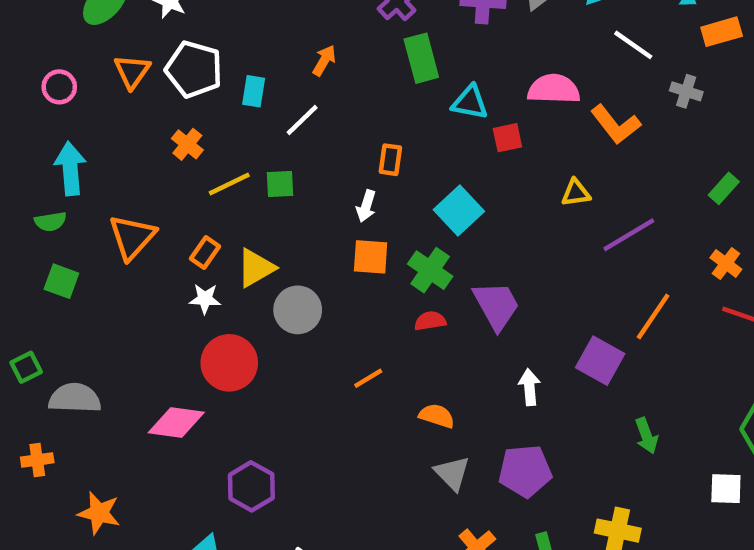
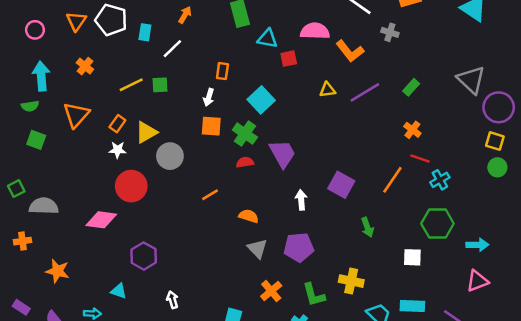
orange cross: (187, 144) -> (85, 66), moved
purple line: (629, 235) -> (365, 92), moved
orange line: (653, 316) -> (392, 180), moved

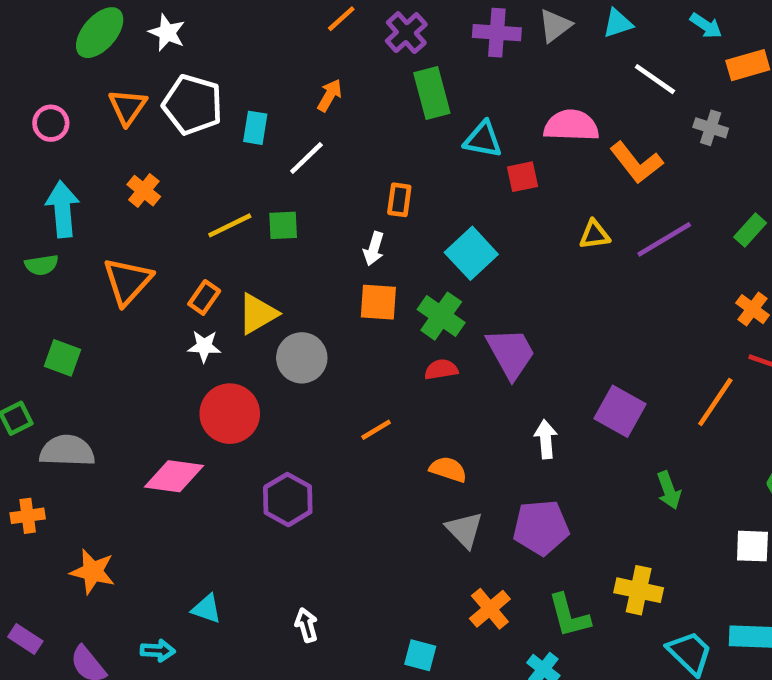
green square: (36, 140) -> (62, 358), moved
purple hexagon: (144, 256) -> (288, 500), moved

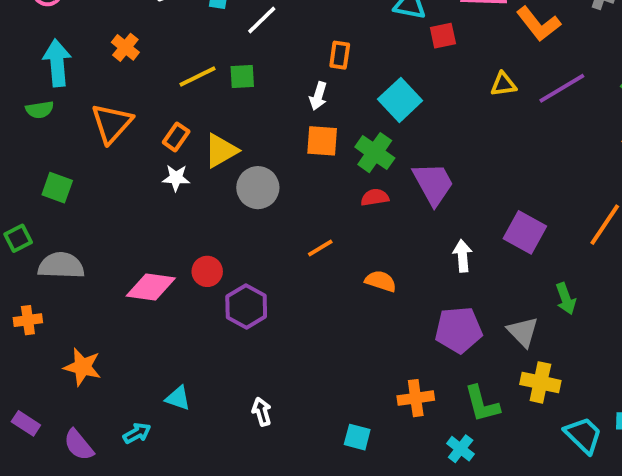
red circle: (230, 414) -> (207, 271), moved, size x0.6
gray triangle: (464, 530) -> (523, 332), moved
orange cross: (490, 609) -> (416, 398), turned 32
cyan arrow: (158, 651) -> (137, 433), turned -32

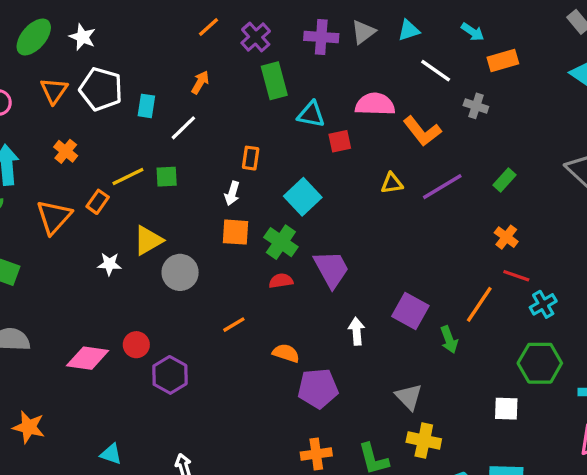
orange rectangle: (176, 137) -> (98, 202), moved
green arrow: (566, 299) -> (449, 340), moved
purple pentagon: (459, 330) -> (318, 388), moved

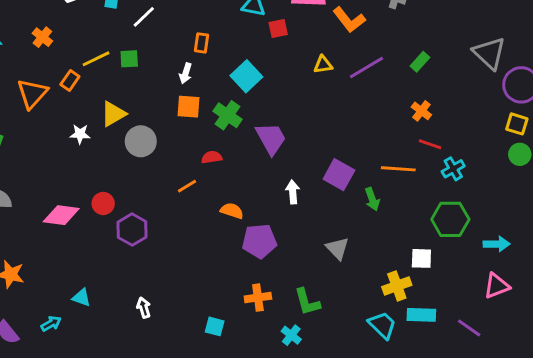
red semicircle: (281, 281) -> (212, 157), moved
orange line: (479, 304) -> (398, 169), turned 60
yellow cross: (424, 441) -> (397, 286), moved, turned -32

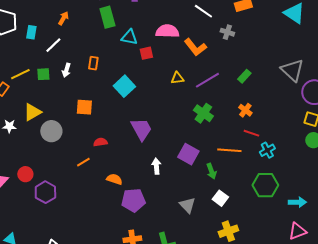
white arrow: (186, 73) -> (66, 70), moved
green cross: (228, 115) -> (203, 113), moved
white square: (421, 258) -> (220, 198), moved, turned 35

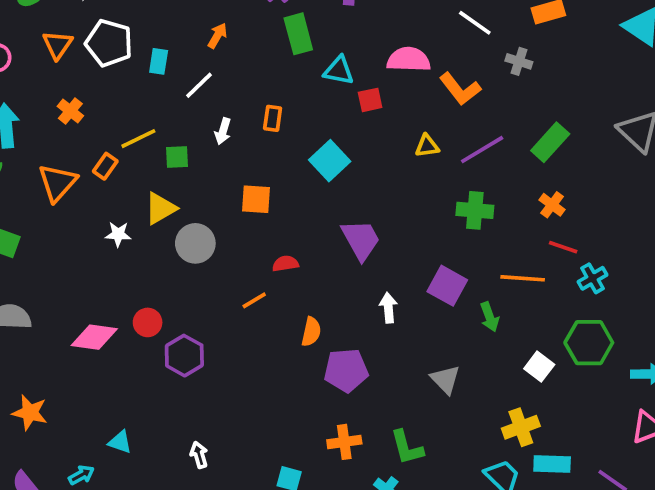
green square: (43, 74) -> (177, 157), moved
green rectangle: (244, 76) -> (550, 142), size x1.5
green cross: (203, 113) -> (475, 210), turned -30
orange semicircle: (114, 179) -> (311, 332), turned 84
white square: (220, 198) -> (539, 367), moved

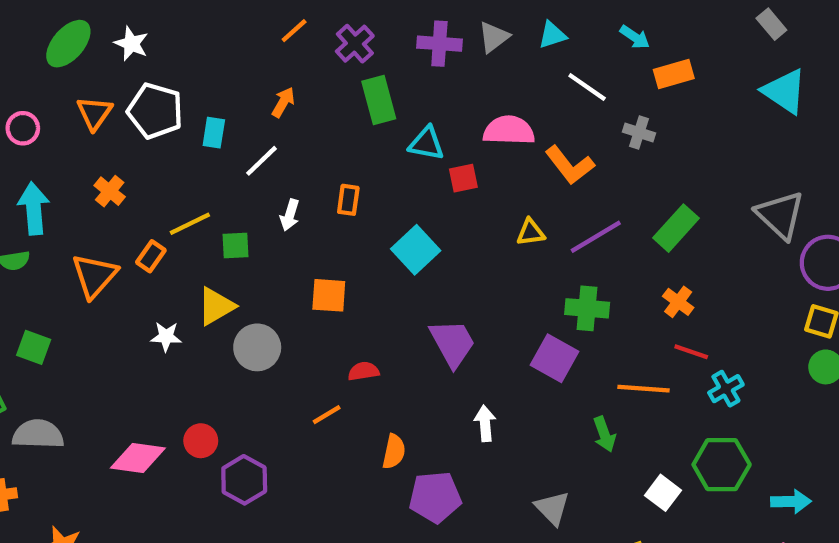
purple square: (447, 286) -> (554, 358), moved

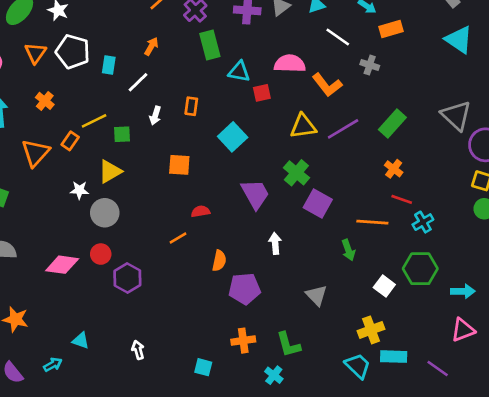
yellow triangle: (531, 232) -> (303, 126), size x1.5
green cross: (587, 308) -> (296, 173), moved, turned 35
gray circle: (257, 347) -> (105, 213), moved

